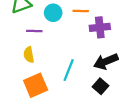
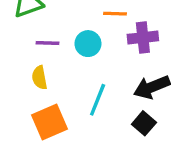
cyan circle: (53, 13) -> (88, 44), moved

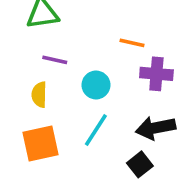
cyan circle: (88, 44) -> (96, 85), moved

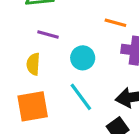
cyan line: (96, 130) -> (81, 97), turned -72

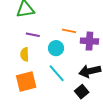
orange line: (115, 23) -> (69, 31), moved

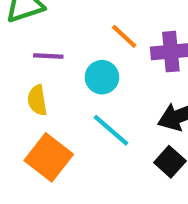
orange line: (69, 31) -> (124, 36), turned 40
orange square: (26, 81) -> (49, 157), turned -30

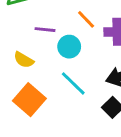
purple line: (48, 56) -> (45, 30), moved
yellow semicircle: (37, 100) -> (24, 60), turned -54

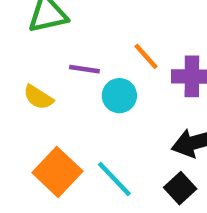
yellow semicircle: (24, 60) -> (38, 97), moved
cyan line: (73, 83) -> (114, 179), moved

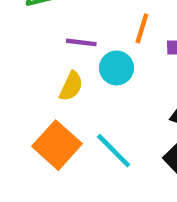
orange line: (146, 56) -> (142, 28), turned 60
yellow semicircle: (38, 97) -> (71, 86), moved, turned -96

